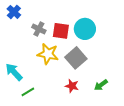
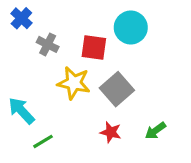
gray cross: (39, 29) -> (48, 44), moved
cyan circle: (85, 29) -> (131, 27), moved

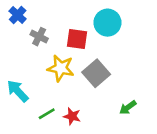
red star: (111, 132) -> (72, 116), moved
green line: (43, 141) -> (47, 114), moved

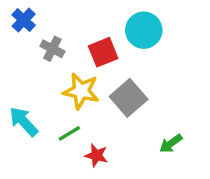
red square: (77, 39) -> (103, 52), turned -30
green line: (47, 114) -> (69, 133), moved

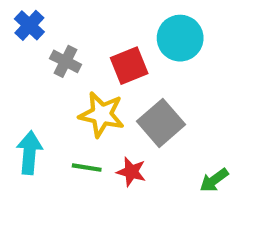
cyan arrow: (24, 122) -> (29, 153), turned 48
green line: (69, 133) -> (87, 168), turned 40
red star: (96, 155) -> (131, 172), moved

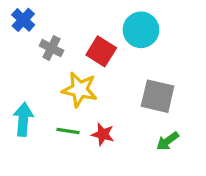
red square: (129, 66) -> (101, 51), turned -36
gray square: (161, 123) -> (158, 96), moved, turned -36

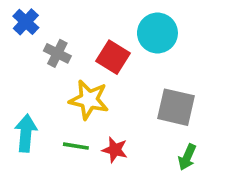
green arrow: (168, 141) -> (187, 157), turned -30

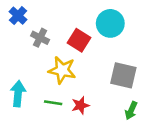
red star: (115, 150) -> (80, 105), turned -30

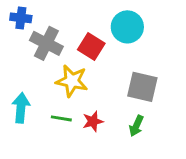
blue cross: (18, 16) -> (21, 18), turned -36
gray cross: (40, 38) -> (46, 43), size x1.5
green arrow: (131, 111) -> (136, 126), moved

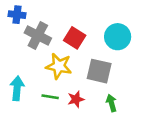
cyan circle: (127, 27) -> (118, 37), moved
gray square: (142, 87) -> (99, 71), moved
green arrow: (136, 126) -> (111, 103), turned 140

